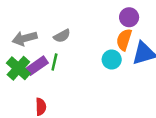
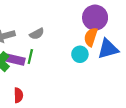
purple circle: (129, 17) -> (95, 18), size x1.5
purple rectangle: (37, 66) -> (15, 60), turned 48

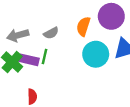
orange semicircle: (91, 37) -> (83, 26), moved
cyan circle: (80, 54) -> (96, 54), size x1.5

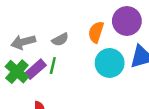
purple rectangle: (29, 60) -> (35, 69), turned -54

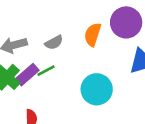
cyan circle: (110, 63) -> (97, 89), moved
green line: (53, 65) -> (46, 71), turned 49

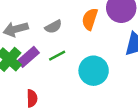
green line: (46, 71) -> (57, 56), moved

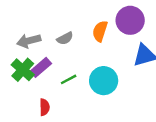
green line: (57, 56) -> (69, 79), moved

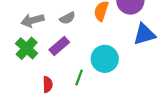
purple rectangle: (41, 67) -> (59, 46), moved
green line: (69, 79) -> (79, 77), moved, turned -42

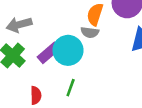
gray semicircle: (67, 18) -> (90, 32), moved, turned 35
cyan circle: (105, 59) -> (68, 50), moved

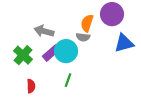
gray arrow: (19, 25) -> (44, 31), moved, turned 30
red semicircle: (36, 95) -> (31, 86), moved

